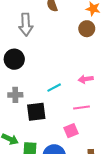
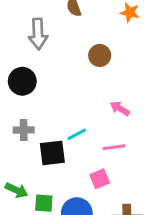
brown circle: (87, 29) -> (100, 55), moved
pink arrow: (86, 79) -> (120, 108), turned 40
cyan line: (54, 88) -> (77, 134), moved

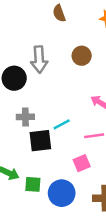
gray arrow: (38, 34) -> (39, 59), moved
gray cross: (24, 130) -> (25, 117), moved

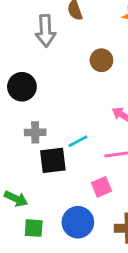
gray arrow: (39, 59) -> (45, 31), moved
green square: (33, 184) -> (34, 228), moved

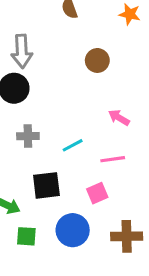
gray arrow: (45, 31) -> (22, 51), moved
black square: (53, 160) -> (46, 185), moved

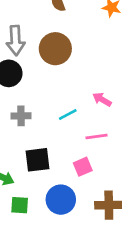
brown circle: (97, 60) -> (55, 49), moved, size x1.5
cyan line: (73, 145) -> (68, 115), moved

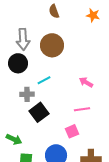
cyan line: (68, 115) -> (44, 80), moved
black square: (37, 160) -> (39, 112), moved, turned -30

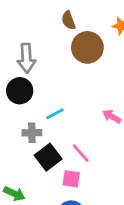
brown circle: (52, 45) -> (87, 47), moved
pink line: (82, 109) -> (81, 153), moved, turned 56
pink square: (72, 131) -> (71, 179), moved, turned 32

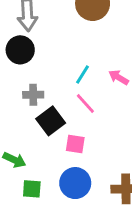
cyan line: (55, 114) -> (82, 74), moved, turned -30
pink line: (81, 153) -> (85, 103), moved

